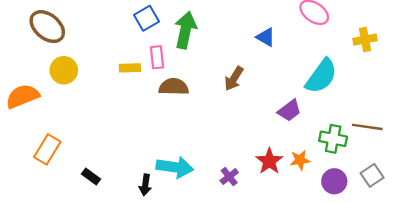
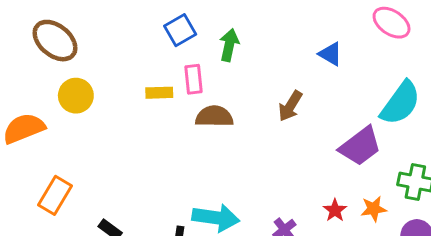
green arrow: (185, 30) -> (229, 45), size x0.7
purple trapezoid: (289, 110) -> (360, 146), size x1.4
red star: (269, 161) -> (335, 210), size x0.7

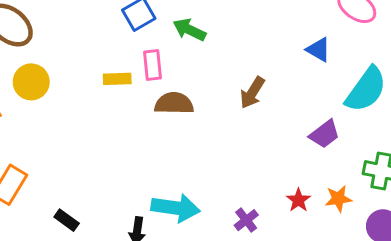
green arrow: (229, 45) -> (189, 30), turned -76
blue triangle: (330, 54) -> (318, 50), moved
purple trapezoid: (360, 146) -> (325, 134), size x0.7

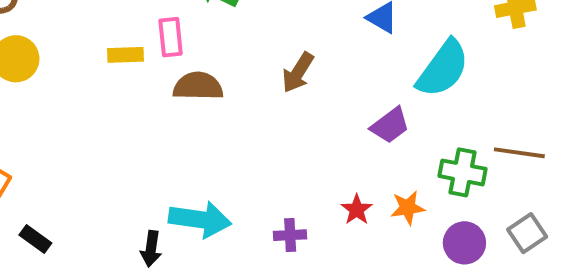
black rectangle: (67, 220) -> (35, 239), moved
purple cross: (246, 220) -> (290, 235), turned 35

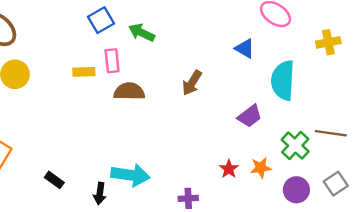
cyan semicircle: (443, 69) -> (283, 80), turned 147
green cross: (462, 172) -> (295, 146), turned 32
purple cross: (290, 235) -> (188, 198), moved
black rectangle: (35, 239) -> (54, 180), moved

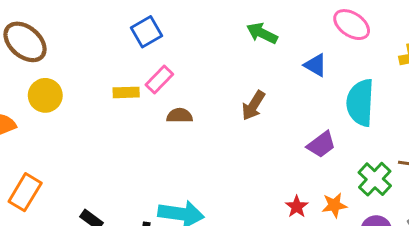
green arrow: (142, 32) -> (262, 33), moved
pink rectangle: (112, 61) -> (159, 79), turned 50
brown semicircle: (129, 91) -> (180, 116), size x0.7

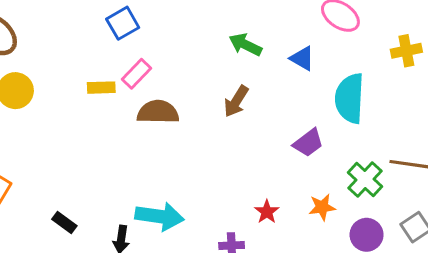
green arrow: (262, 33) -> (245, 45), moved
brown semicircle: (180, 116) -> (158, 112), size x1.5
red star: (297, 207) -> (267, 212), moved

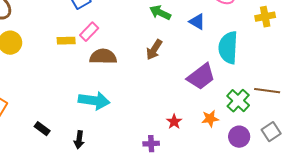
purple trapezoid: (308, 143) -> (201, 77), size x1.4
cyan arrow: (160, 216) -> (94, 101), moved

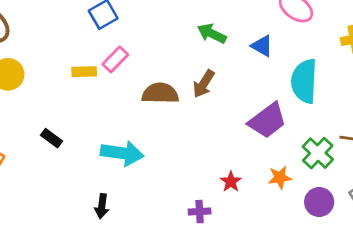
brown semicircle: (103, 57) -> (160, 93), moved
black rectangle: (42, 129) -> (52, 138), moved

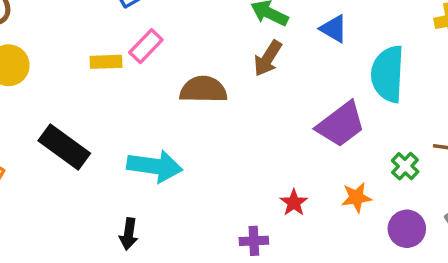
brown arrow: (204, 84) -> (268, 58), moved
black rectangle: (52, 138) -> (64, 147), size x1.8
green cross: (318, 153) -> (405, 166), size x0.7

